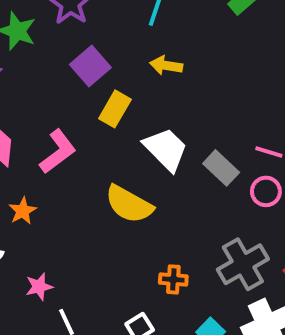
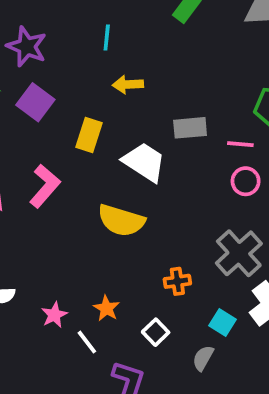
purple square: (90, 66) -> (35, 102), moved
gray rectangle: (221, 168) -> (190, 128), moved, turned -36
orange star: (23, 211) -> (106, 308), moved

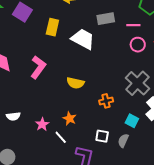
pink L-shape: (45, 186) -> (38, 67), moved
yellow semicircle: (121, 221) -> (75, 83), moved, size x0.7
white square: (156, 332) -> (102, 136), moved, turned -32

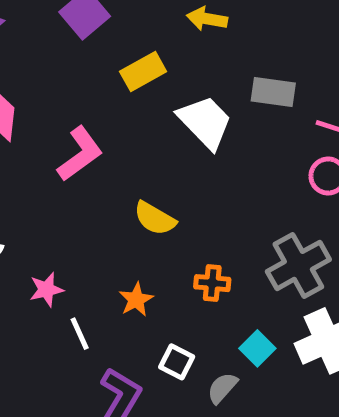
yellow rectangle: (52, 27) -> (143, 72), turned 30
orange star: (70, 119) -> (136, 300), moved

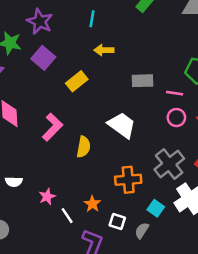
white trapezoid: (205, 122) -> (122, 125), moved
yellow semicircle: (155, 218) -> (83, 147), moved, turned -100
orange cross: (212, 283) -> (128, 180), size x1.5
orange star: (136, 300) -> (92, 204), moved

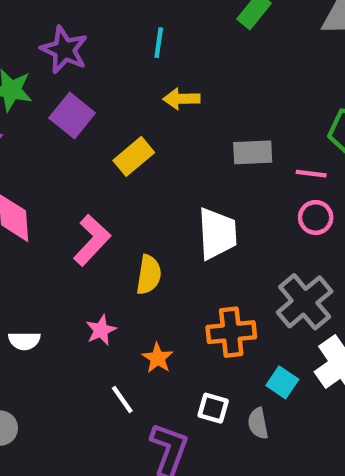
white trapezoid: (122, 125) -> (217, 234), turned 52
pink star: (47, 197) -> (101, 330), moved
orange star: (92, 204) -> (158, 358), moved
gray semicircle: (142, 231) -> (258, 423), turned -42

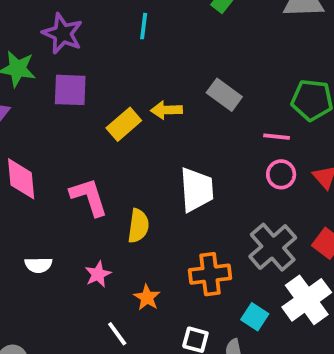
yellow arrow: (181, 99) -> (167, 110), moved
purple square: (72, 116) -> (70, 90), turned -36
gray rectangle: (253, 152) -> (224, 95), moved, turned 40
pink L-shape: (92, 240) -> (89, 197), turned -60
white semicircle: (24, 341) -> (38, 265), moved

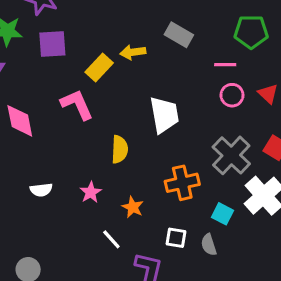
pink L-shape: (89, 197) -> (77, 105), moved

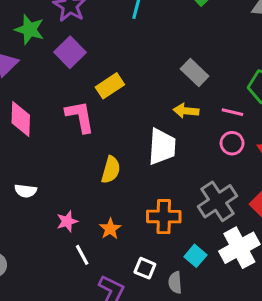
purple square: (52, 44) -> (70, 52), turned 36
yellow arrow: (133, 52) -> (186, 111), moved
pink star: (91, 192) -> (67, 221), moved

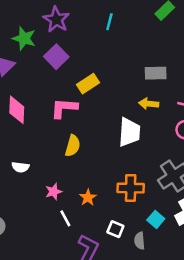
gray rectangle: (195, 73) -> (156, 73), turned -45
pink L-shape: (80, 117) -> (64, 108), turned -76
yellow semicircle: (111, 170) -> (73, 146), moved

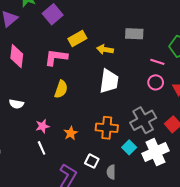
yellow arrow: (149, 104) -> (105, 49), moved
white line: (65, 218) -> (42, 148), moved
cyan square: (156, 219) -> (129, 147), moved

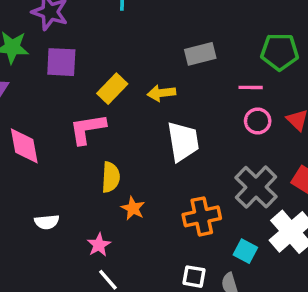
purple square: (53, 14) -> (61, 62), turned -30
orange star: (71, 133) -> (133, 208), moved
cyan square: (129, 147) -> (245, 251), moved

